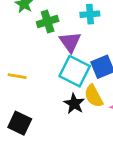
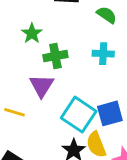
purple triangle: (70, 42) -> (42, 86), moved

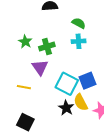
green semicircle: (107, 15) -> (79, 23), moved
green star: (32, 33) -> (25, 42), moved

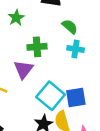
green semicircle: (79, 23) -> (70, 26), moved
green star: (25, 42) -> (16, 18), moved

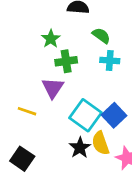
green star: (16, 18) -> (51, 39), moved
blue square: (76, 98) -> (114, 115), turned -30

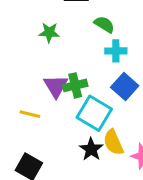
green star: (51, 39) -> (49, 33), turned -30
green cross: (66, 61) -> (75, 85), moved
blue square: (114, 115) -> (125, 87), moved

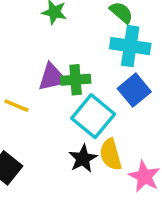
cyan cross: (116, 51) -> (130, 46), size x1.5
purple triangle: (56, 86) -> (52, 77), turned 40

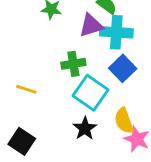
purple triangle: (52, 77) -> (91, 26), moved
yellow semicircle: (111, 154) -> (124, 121), moved

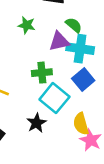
black star: (85, 128) -> (37, 123), moved

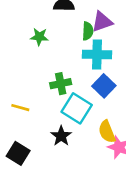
green semicircle: (74, 25) -> (88, 31), turned 60
purple triangle: (59, 41) -> (102, 22), moved

